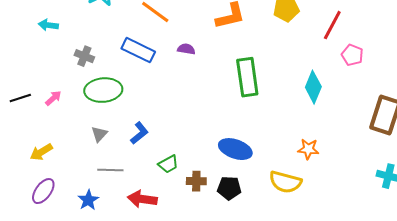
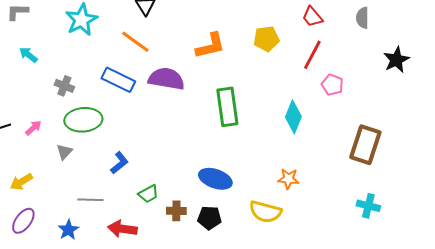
cyan arrow: (48, 25) -> (28, 55), turned 30
purple semicircle: (186, 49) -> (166, 79), size x2.0
gray triangle: (99, 134) -> (64, 152), moved

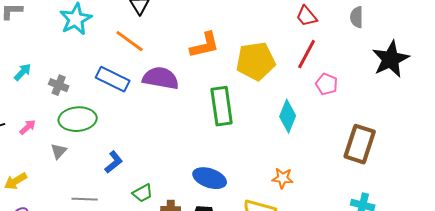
yellow pentagon: (266, 39) -> (256, 61), moved, size x1.5
cyan arrow: (28, 55) -> (23, 72), moved, turned 96
black star: (396, 60) -> (391, 59), size x1.4

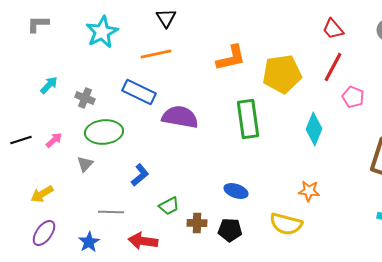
orange line: (130, 41) -> (156, 54), turned -48
purple semicircle: (161, 78) -> (180, 117), moved
blue ellipse: (210, 178) -> (236, 191), size x0.7

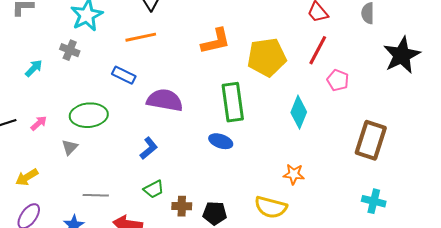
blue rectangle: (139, 92) -> (124, 75), size x0.7
gray cross: (85, 98) -> (70, 50), moved
blue L-shape: (140, 175) -> (149, 148), moved
blue ellipse: (236, 191) -> (221, 141), moved

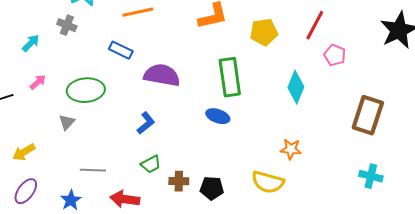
yellow pentagon: (267, 57) -> (264, 32), size x0.7
pink arrow: (39, 123) -> (38, 82), moved

